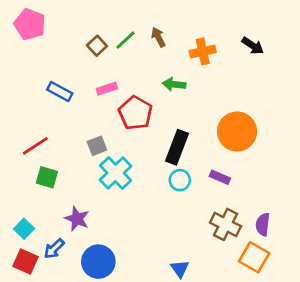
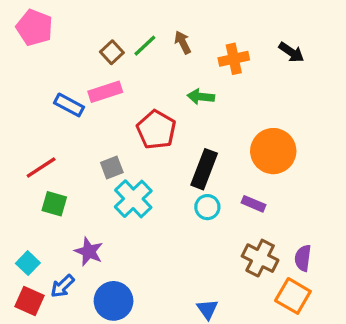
pink rectangle: (107, 89) -> (105, 92), moved, size x1.4

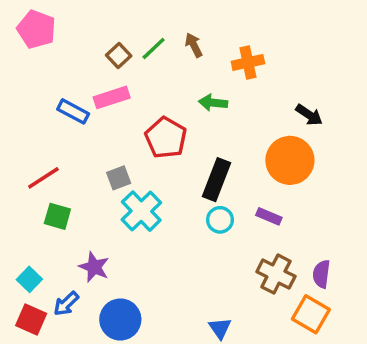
black arrow: (291, 52) -> (309, 115), moved

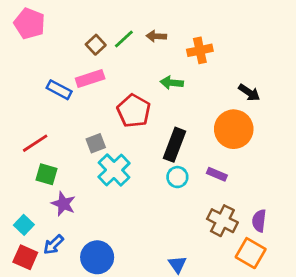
brown arrow: (194, 45) -> (156, 36), turned -60
purple star: (94, 267) -> (63, 204), moved

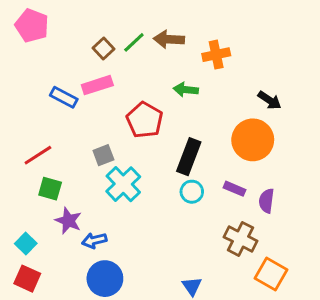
brown arrow: (156, 36) -> (169, 39), size x1.4
purple semicircle: (259, 221) -> (266, 201), moved
blue arrow: (53, 245) -> (94, 240), moved, turned 30

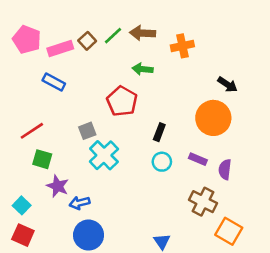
pink pentagon: (32, 26) -> (27, 39), moved
pink rectangle: (97, 85) -> (60, 48), moved
green arrow: (186, 90) -> (143, 69), moved
black rectangle: (189, 157) -> (159, 132), size x0.6

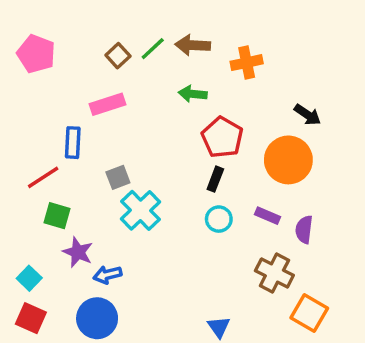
pink rectangle: (60, 48) -> (107, 104), moved
blue rectangle: (54, 82) -> (73, 143), moved, turned 65
red pentagon: (122, 101) -> (222, 137), moved
blue circle: (89, 235) -> (97, 318), moved

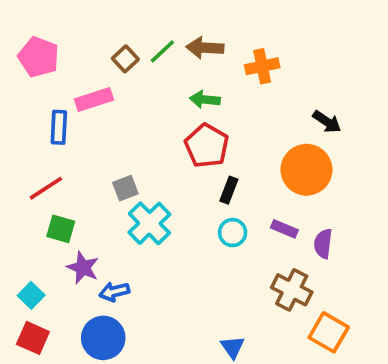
pink rectangle: (107, 104) -> (94, 100), moved
red pentagon: (222, 137) -> (207, 146), moved
blue rectangle: (73, 143) -> (59, 127), moved

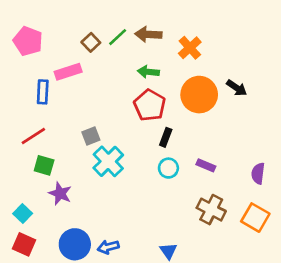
orange cross: (262, 66) -> (190, 48), turned -30
orange circle: (306, 170) -> (199, 95), moved
purple semicircle: (323, 244) -> (258, 173), moved
blue arrow: (114, 292) -> (108, 247), moved
orange square: (329, 332) -> (255, 218), moved

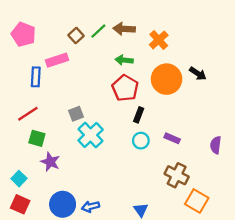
orange square: (255, 218) -> (197, 201), moved

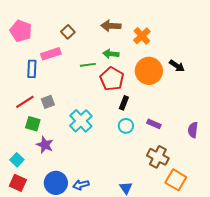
green line: (98, 31) -> (88, 65), moved, turned 35
gray square: (76, 114) -> (48, 102), moved

